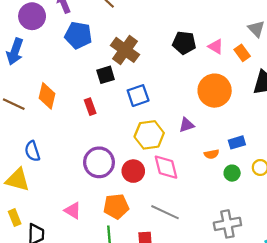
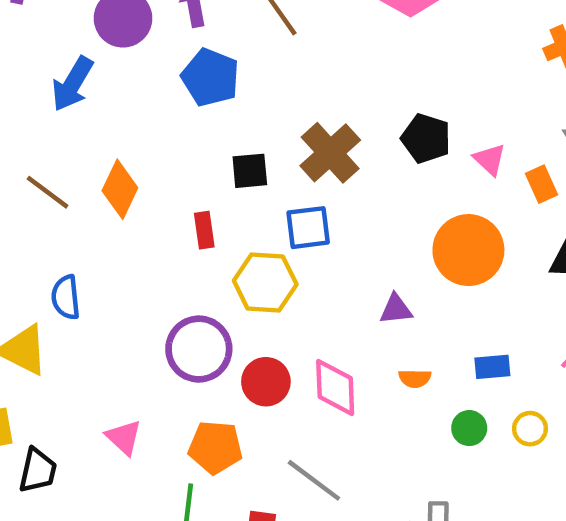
brown cross: (125, 50) -> (330, 153), moved
yellow hexagon: (149, 135) -> (265, 283), moved
orange semicircle: (212, 154) -> (415, 378), moved

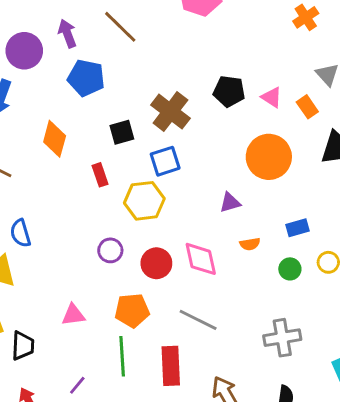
orange diamond: (120, 189) -> (55, 139), moved
purple circle: (199, 349) -> (110, 250), size x0.6
pink triangle: (124, 437) -> (73, 315), turned -40

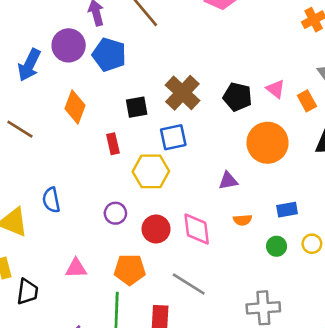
purple circle: (24, 51) -> (69, 45), moved
black pentagon: (229, 91) -> (237, 97), moved
blue semicircle: (20, 233) -> (51, 200), moved

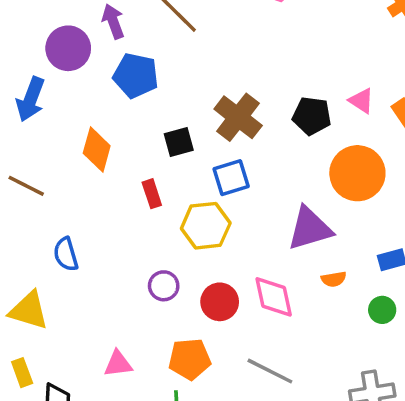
purple circle: (69, 45) -> (68, 48), moved
purple triangle: (228, 181) -> (310, 229), size x1.8
blue semicircle: (51, 200) -> (66, 254), moved

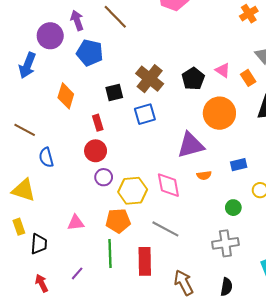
black pentagon: (312, 116) -> (193, 79), turned 30
brown line: (26, 186) -> (25, 130), moved
yellow hexagon: (206, 226) -> (133, 191), moved
red circle: (220, 302) -> (96, 151), moved
green circle: (382, 310) -> (233, 208), moved

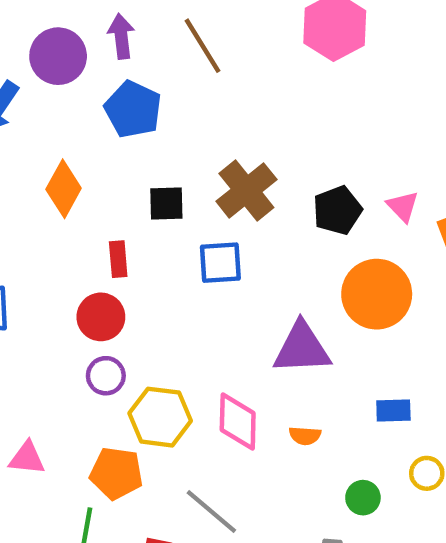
orange semicircle: (204, 175) -> (305, 436), moved

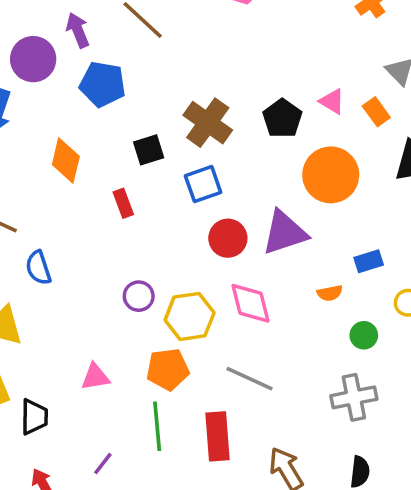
red circle: (101, 317) -> (228, 238), moved
orange semicircle: (305, 436) -> (330, 293), moved

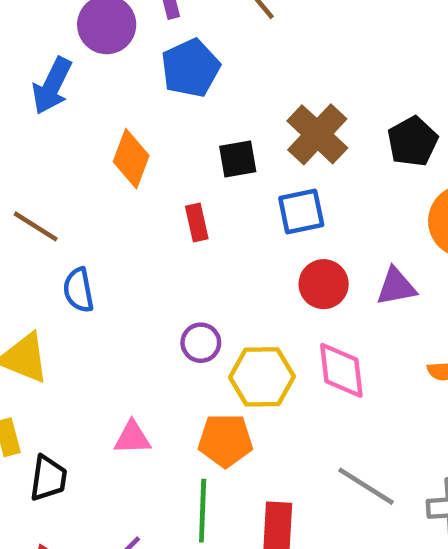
blue pentagon: (103, 84) -> (190, 68), turned 30
purple triangle: (284, 233) -> (396, 287), size x0.7
gray line: (249, 379) -> (366, 486), moved

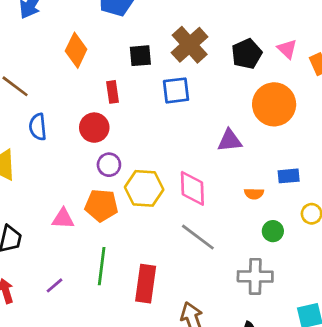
red circle: (324, 284) -> (94, 128), moved
orange pentagon: (225, 440) -> (101, 205), moved
gray line: (366, 486) -> (198, 237), moved

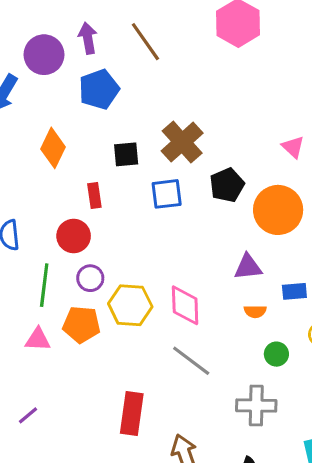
black pentagon: (247, 54) -> (227, 185), moved
purple triangle: (230, 141) -> (248, 267), moved
green line: (102, 266) -> (44, 285), moved

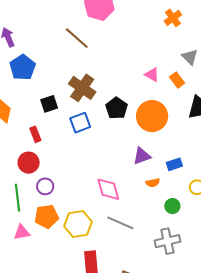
brown line: (145, 42) -> (77, 38), moved
yellow hexagon: (130, 305) -> (78, 224), moved

